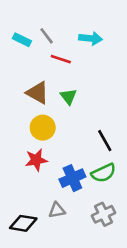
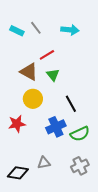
red line: (61, 59) -> (47, 55), moved, turned -49
black line: (105, 141) -> (71, 104), moved
red star: (36, 160) -> (17, 124), moved
blue cross: (72, 178) -> (56, 127), moved

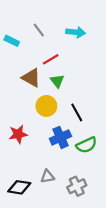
cyan rectangle: (17, 31) -> (12, 41), moved
yellow circle: (33, 99) -> (46, 106), moved
gray cross: (80, 166) -> (77, 186), moved

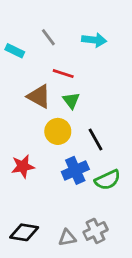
red line: (51, 59) -> (63, 74), turned 49
gray triangle: (47, 176) -> (67, 238), moved

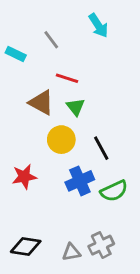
cyan arrow: (94, 40) -> (98, 26), moved, turned 50

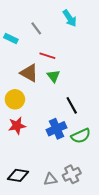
yellow circle: (61, 140) -> (15, 99), moved

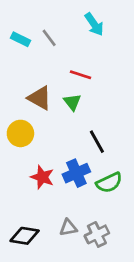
cyan rectangle: (11, 39) -> (20, 39), moved
red line: (47, 56) -> (81, 75), moved
red star: (17, 126) -> (42, 177), moved, turned 30
gray triangle: (50, 179) -> (68, 228), moved

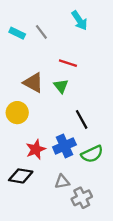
red star: (42, 177) -> (36, 149), turned 30
gray triangle: (68, 228) -> (62, 182), moved
black diamond: (25, 236) -> (21, 176), moved

